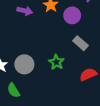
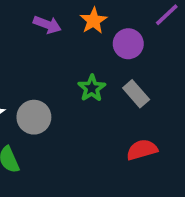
green star: (56, 62) -> (92, 88), moved

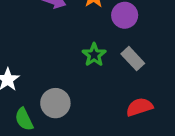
gray circle: (34, 117) -> (55, 103), moved

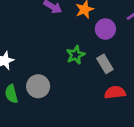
red semicircle: (139, 107) -> (115, 92), moved

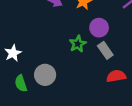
purple circle: (105, 29) -> (99, 28), moved

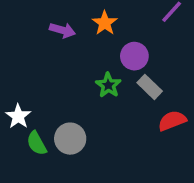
green semicircle: (21, 83) -> (37, 143), moved

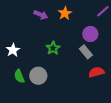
purple circle: (134, 56) -> (90, 34), moved
green star: (108, 85) -> (53, 48), moved
white star: (18, 116) -> (13, 50), moved

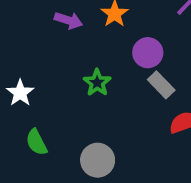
purple circle: (90, 34) -> (148, 53), moved
gray circle: (38, 76) -> (98, 160), moved

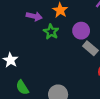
green star: (97, 83) -> (51, 32), moved

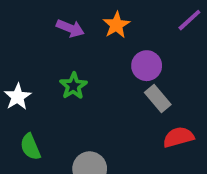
green star: (51, 32) -> (73, 86), moved

